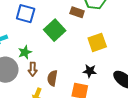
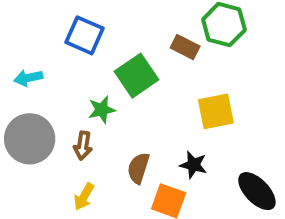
green star: (25, 52) -> (102, 110), moved
brown semicircle: (52, 78) -> (138, 168), moved

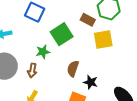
yellow square: (216, 111) -> (103, 40), moved
brown semicircle: (138, 168) -> (73, 69), moved

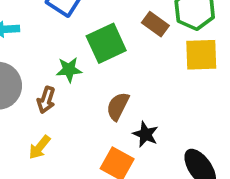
yellow square: (103, 40) -> (201, 55), moved

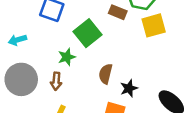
black star: (145, 134) -> (129, 88), turned -30

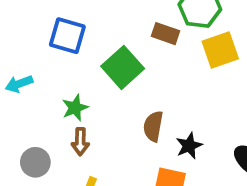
green star: (67, 57) -> (75, 108), moved
gray circle: (21, 79) -> (35, 162), moved, size x0.6

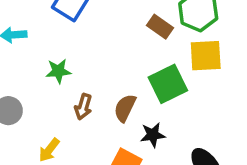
green square: (123, 67) -> (168, 84), moved
brown arrow: (80, 142) -> (83, 107), moved

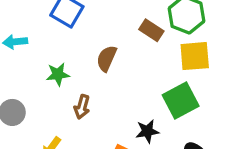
green square: (168, 84) -> (181, 100), moved
brown semicircle: (125, 108) -> (107, 58), moved

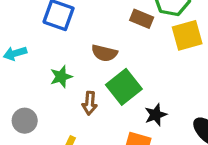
brown semicircle: (107, 58) -> (104, 53), turned -90
green square: (181, 100) -> (124, 87), moved

